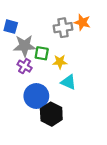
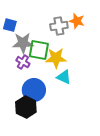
green square: (42, 53) -> (39, 50), size x1.5
yellow star: (60, 62) -> (56, 58), size x1.5
black hexagon: (51, 114) -> (26, 107), moved

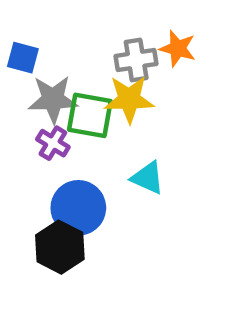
yellow star: (56, 58) -> (129, 99), moved

